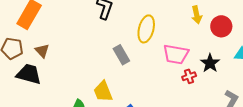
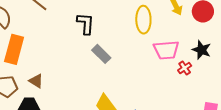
yellow ellipse: (146, 29) -> (143, 20), moved
gray rectangle: (121, 55) -> (101, 54), moved

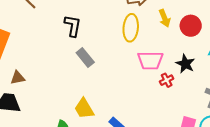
brown triangle: (36, 81) -> (18, 78), turned -49

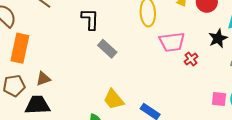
black star: (185, 64) -> (218, 38), moved, turned 30

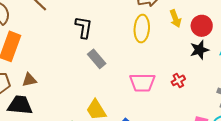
black star: (218, 38) -> (199, 50), moved
pink trapezoid: (172, 42) -> (142, 83), moved

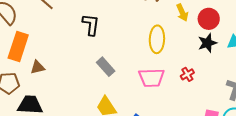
yellow ellipse: (142, 29) -> (157, 39), moved
gray rectangle: (97, 59) -> (106, 67), moved
brown triangle: (29, 80) -> (38, 67), moved

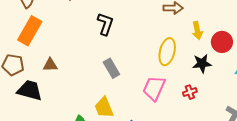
black star: (207, 43) -> (202, 63), moved
brown triangle: (38, 67) -> (50, 65), moved
pink trapezoid: (152, 78) -> (154, 88), turned 104

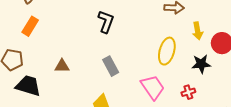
orange rectangle: (30, 31) -> (30, 26), size x0.7
brown triangle: (50, 65) -> (62, 66), moved
pink trapezoid: (154, 88) -> (153, 87), turned 120

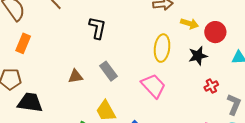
yellow arrow: (198, 31) -> (190, 24), turned -54
brown triangle: (62, 66) -> (75, 76), moved
red cross: (188, 92) -> (211, 86), moved

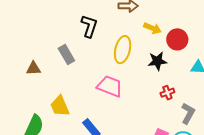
black L-shape: (97, 28) -> (89, 26), moved
gray rectangle: (109, 71) -> (66, 54), moved
pink trapezoid: (153, 86) -> (110, 86), turned -32

